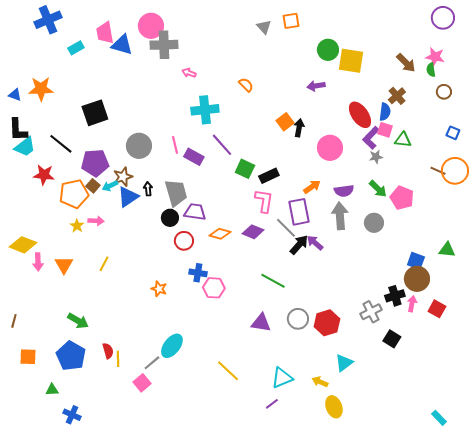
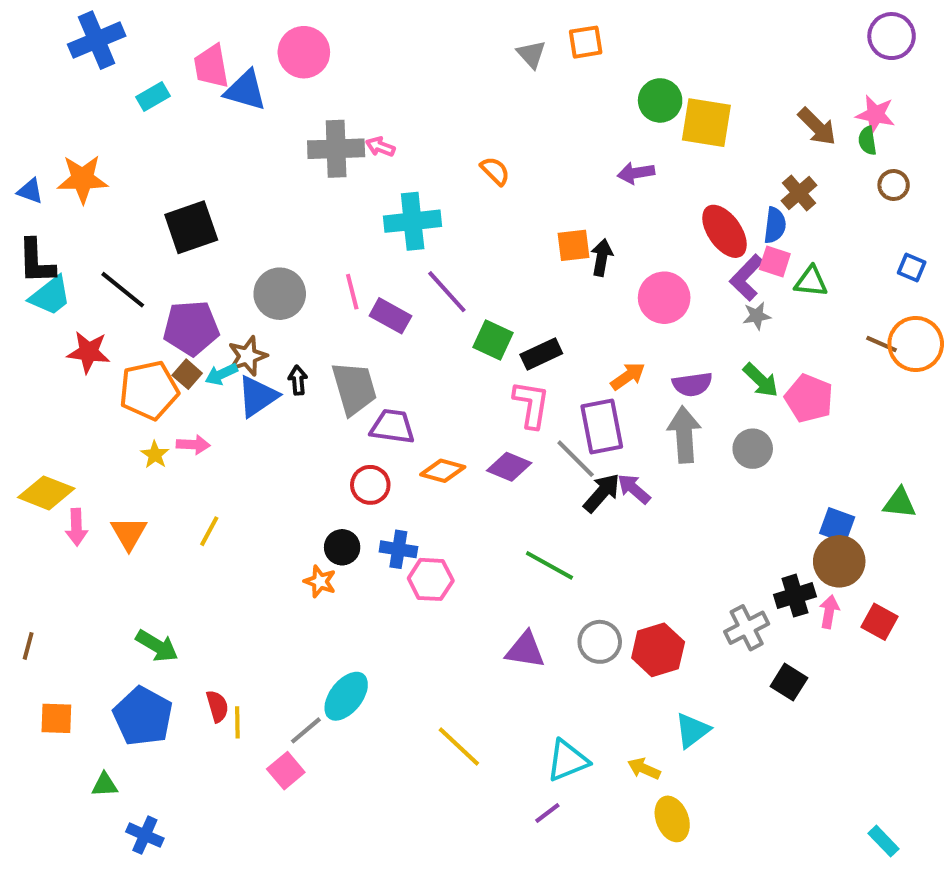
gray cross: (164, 45) -> (336, 149), moved
orange square: (285, 122) -> (574, 245), turned 30
black circle: (170, 218) -> (342, 547), moved

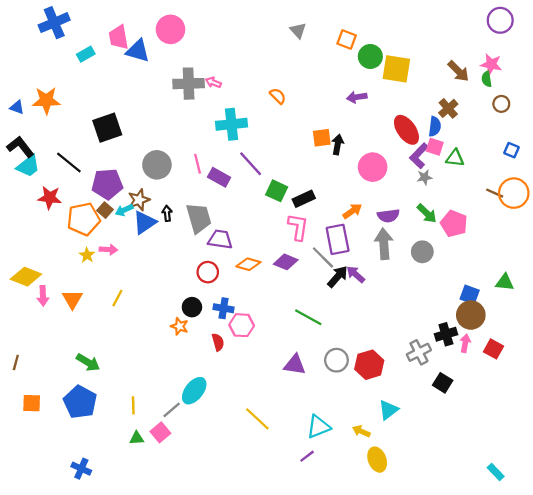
orange square: (586, 42) -> (347, 40), moved, turned 30
black L-shape: (36, 261) -> (20, 147), turned 144
red semicircle: (217, 706) -> (218, 342), moved
green triangle: (105, 785) -> (137, 438), moved

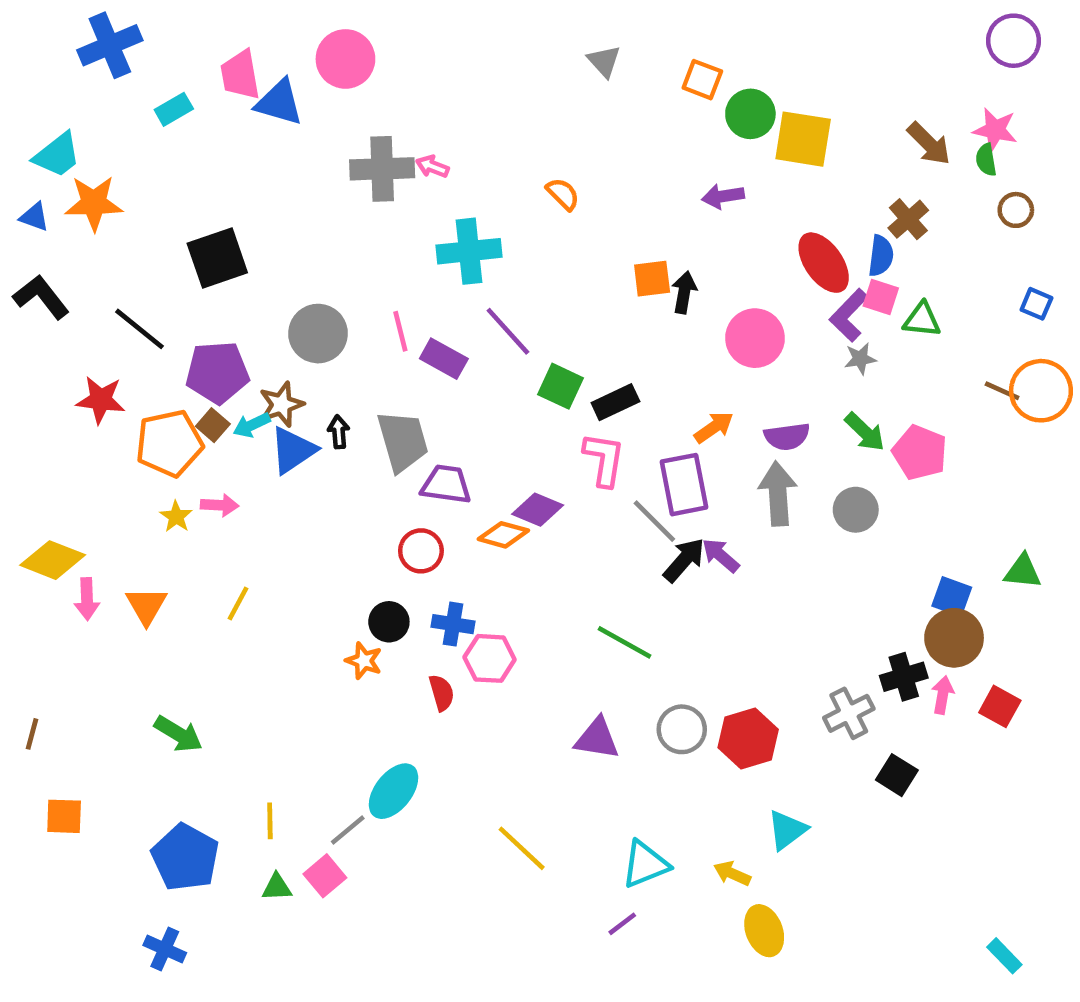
cyan trapezoid: (28, 166) -> (57, 155), moved
purple diamond: (286, 262) -> (538, 510), moved
blue pentagon: (80, 402) -> (185, 857), moved

